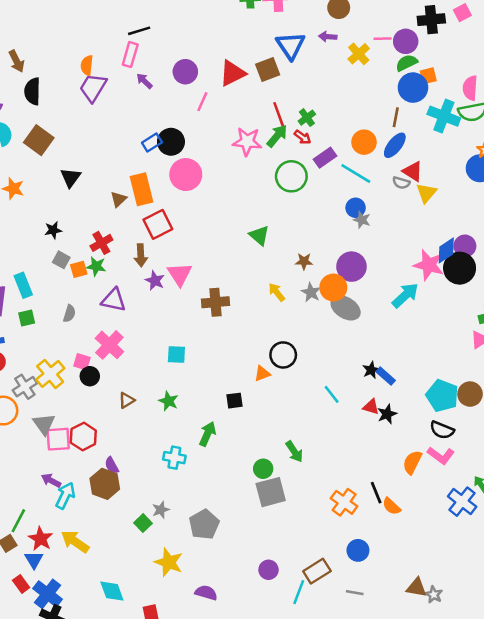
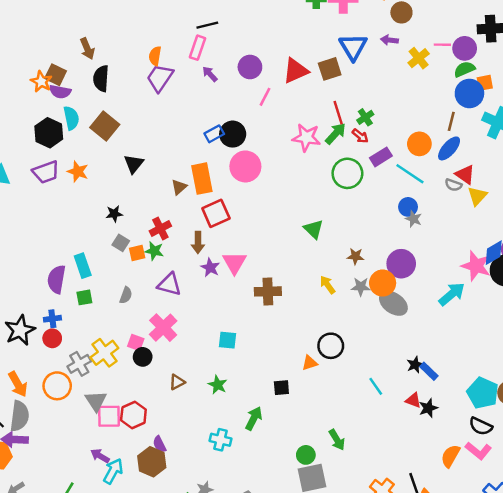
gray star: (311, 292) -> (361, 287), turned -30

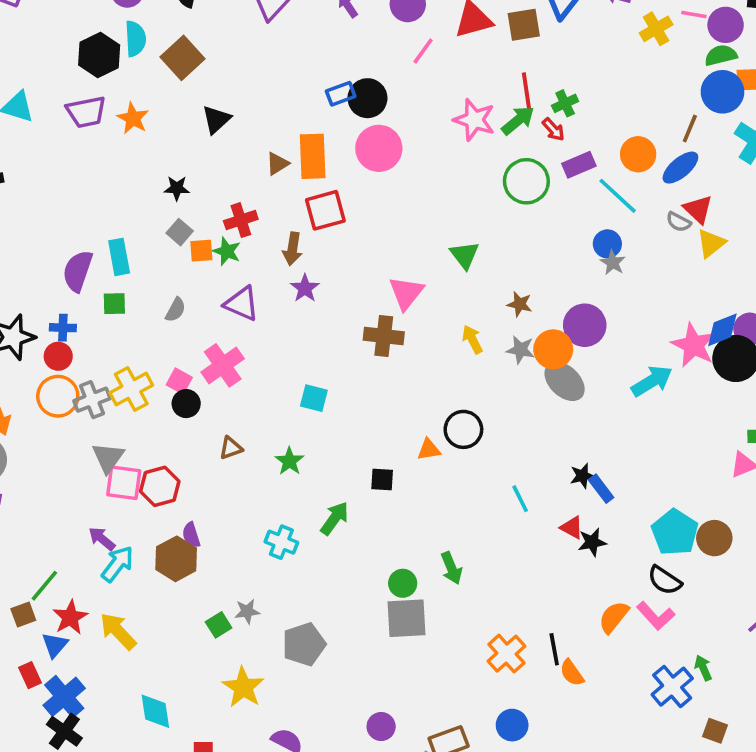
pink triangle: (234, 263) -> (406, 293), moved
orange circle: (57, 386) -> (58, 396), moved

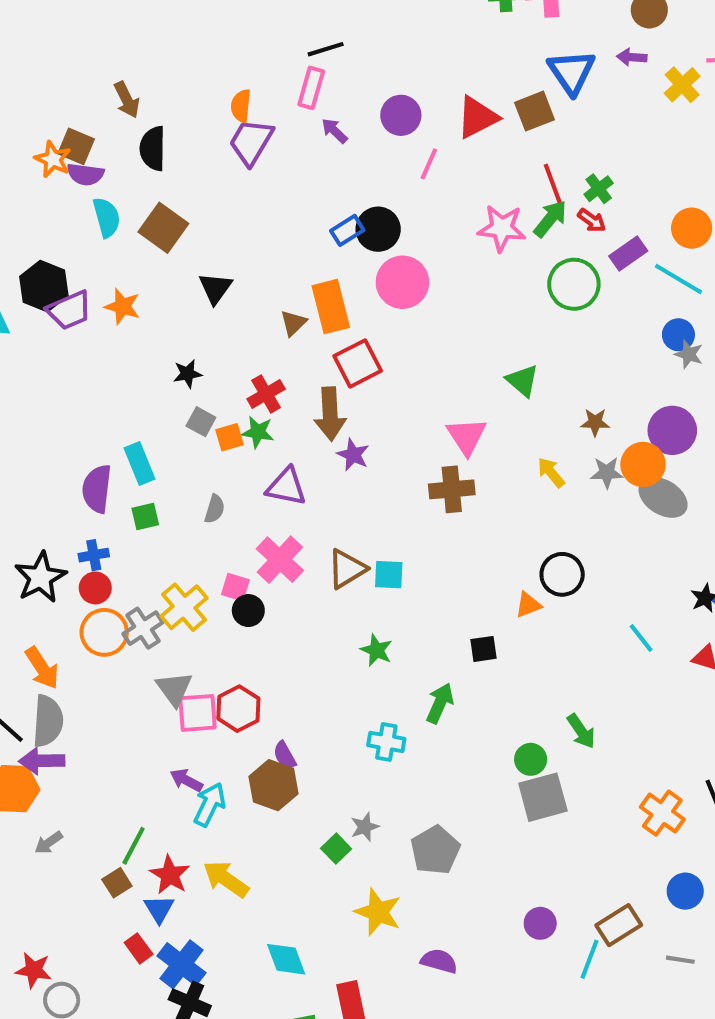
black hexagon: (99, 55) -> (44, 286), moved
brown arrow: (292, 249) -> (330, 414), size x1.4
brown triangle: (231, 448) -> (347, 569), moved, size x1.5

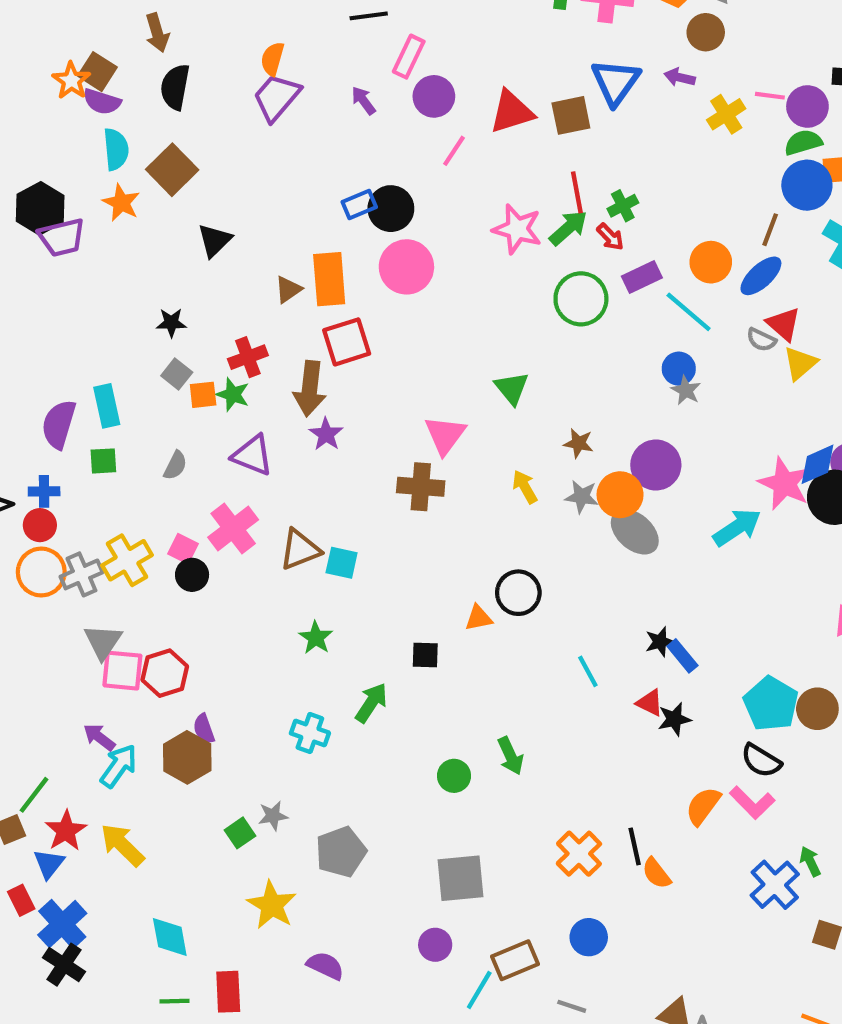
pink rectangle: (311, 88) -> (409, 57), moved
orange star: (122, 306) -> (121, 203), moved
gray square: (543, 797) -> (460, 878), moved

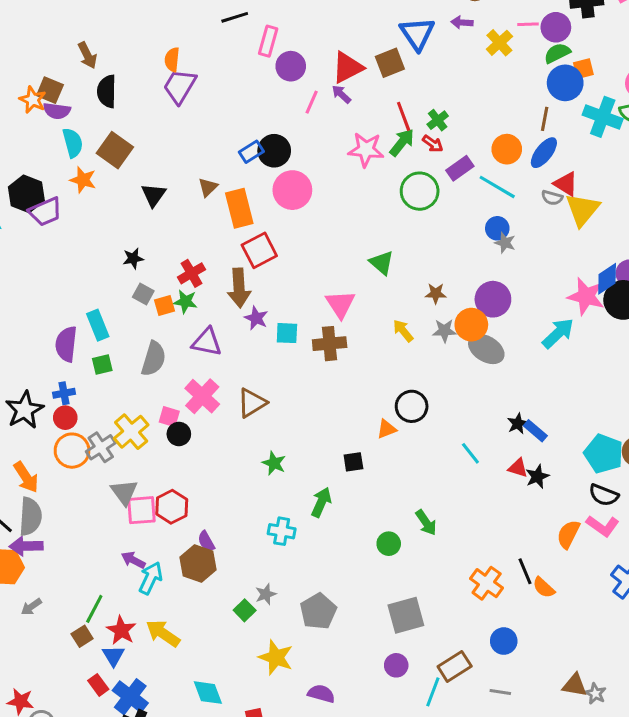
purple arrow: (363, 101) -> (341, 94), moved
brown triangle: (288, 289) -> (208, 187), moved
yellow triangle: (800, 363) -> (582, 210), size x1.4
gray semicircle: (175, 465) -> (154, 359), size x1.6
cyan square: (342, 563) -> (287, 333), moved

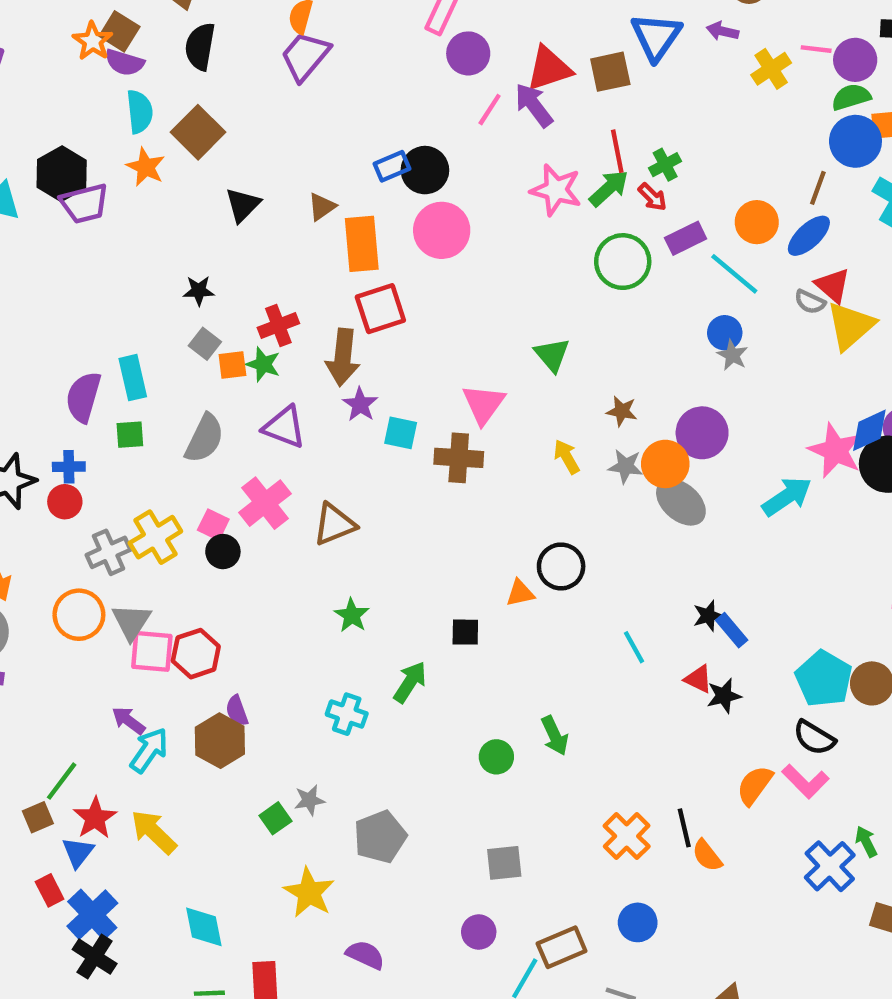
purple arrow: (341, 94) -> (534, 105), size x1.5
orange circle: (72, 451) -> (79, 615), moved
gray square: (406, 615) -> (504, 863), size x0.7

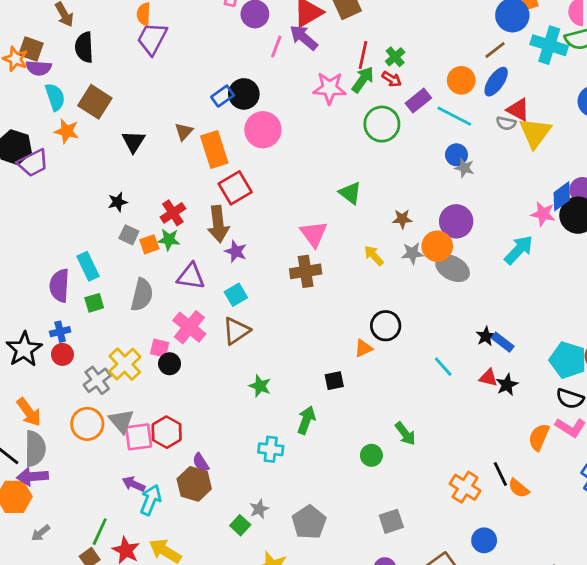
red line: (617, 151) -> (363, 55), turned 36
brown line: (818, 188) -> (495, 50), turned 45
cyan square: (401, 433) -> (236, 295), moved, turned -30
pink star: (835, 451) -> (543, 214), size x0.7

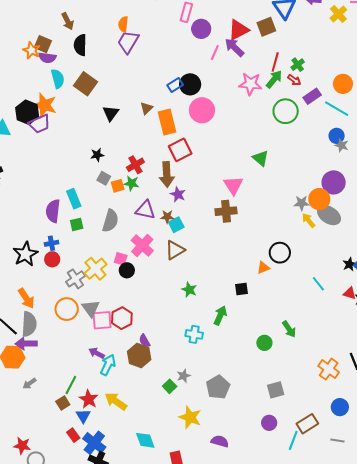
orange star: (67, 131) -> (45, 105), moved, size x1.4
brown star: (402, 219) -> (167, 217), moved
yellow arrow: (374, 255) -> (308, 220), moved

